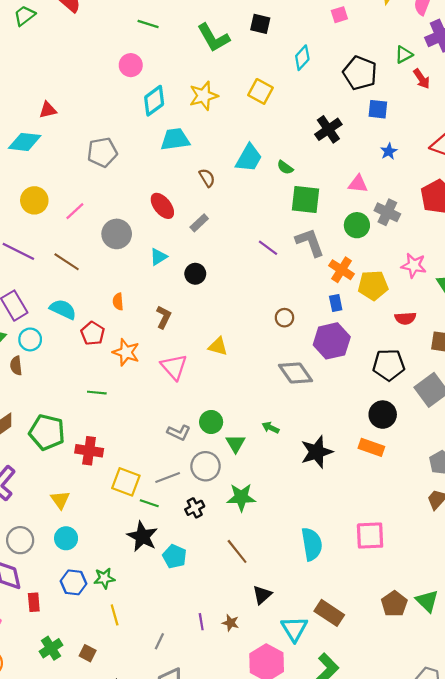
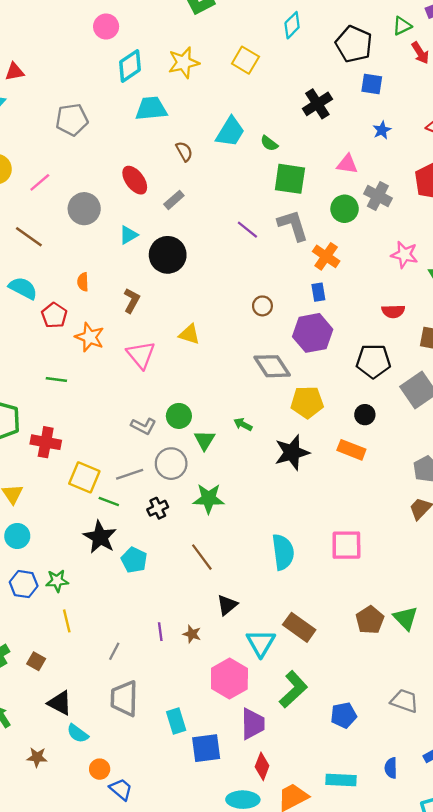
black circle: (195, 274) -> (168, 255), size x1.6
yellow pentagon: (373, 285) -> (307, 402), moved
black circle: (383, 415) -> (365, 415), size x0.7

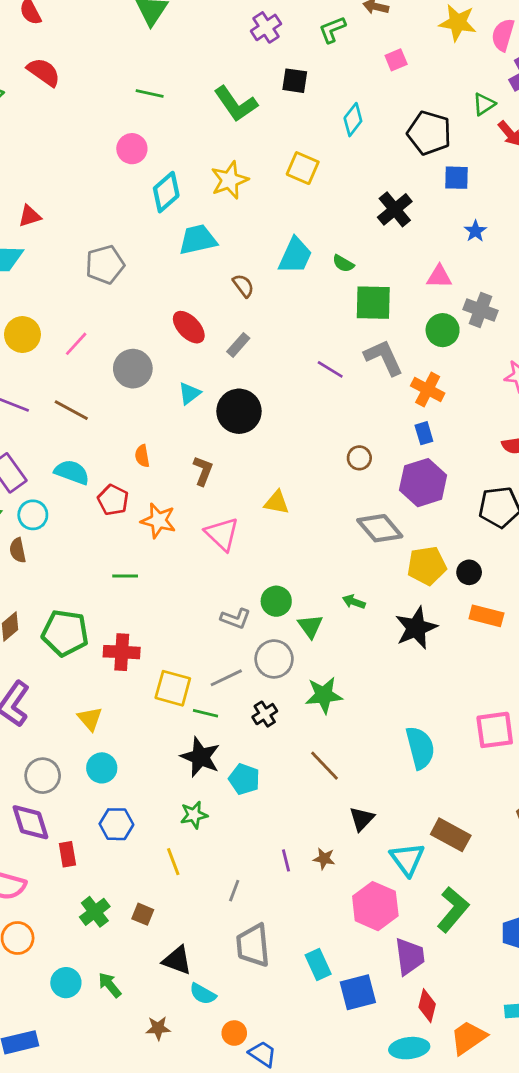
black circle: (365, 415) -> (469, 572), moved
green star: (57, 581) -> (194, 815), moved

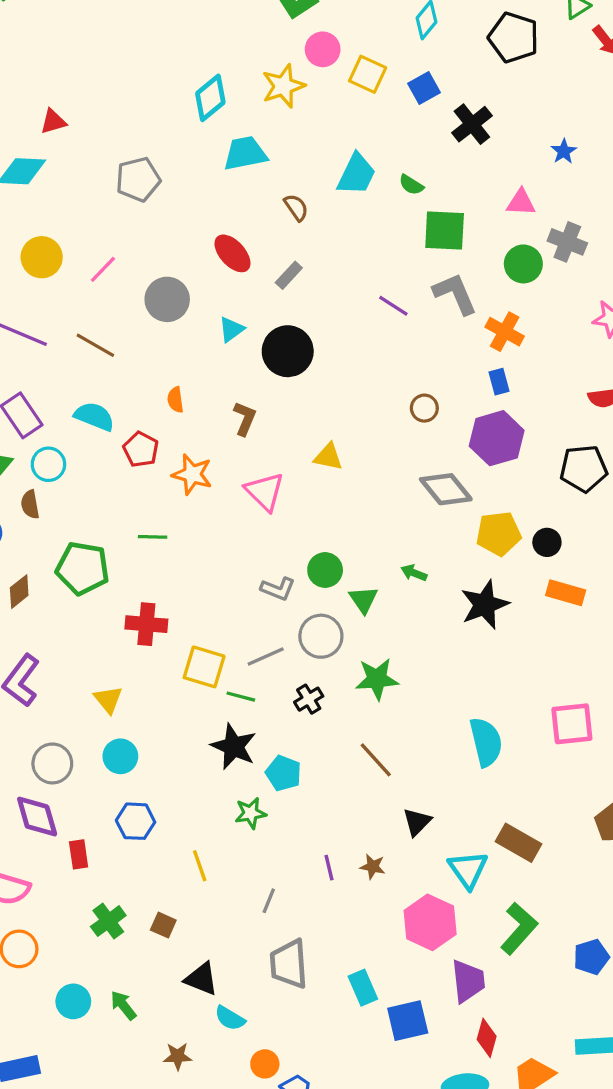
pink circle: (132, 149) -> (323, 49), moved
blue square: (456, 178) -> (424, 88), moved, turned -32
green pentagon: (65, 633) -> (83, 568), moved
green star: (194, 815) -> (251, 813), moved

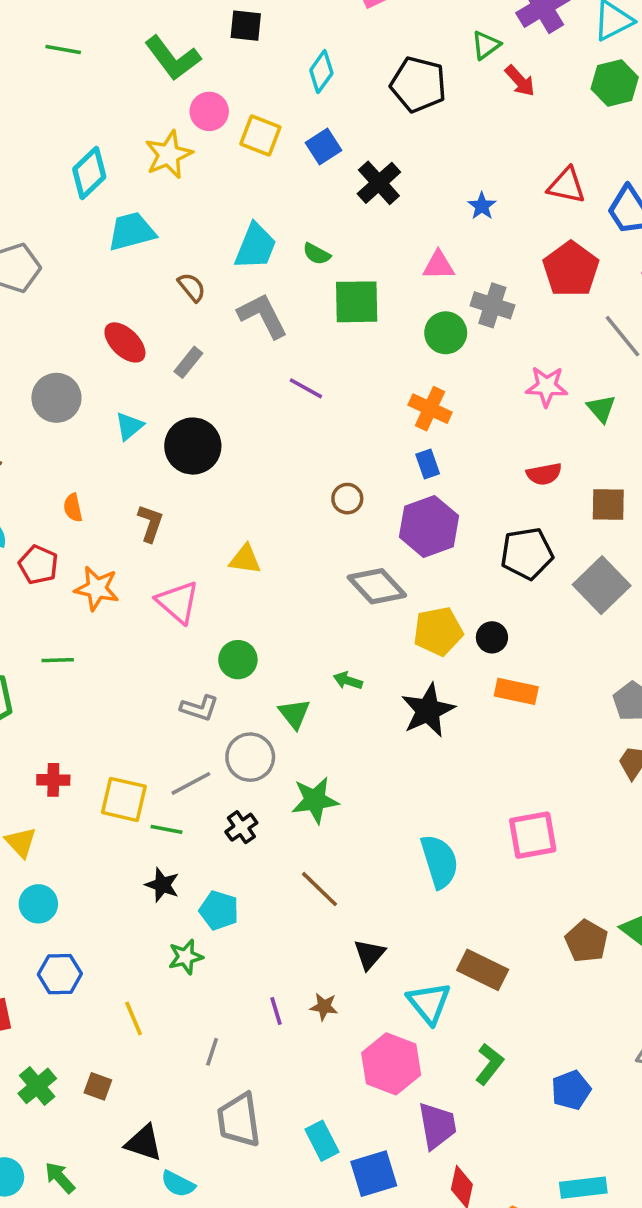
gray L-shape: (455, 294) -> (263, 316), moved
green circle: (325, 570) -> (238, 660), moved
red cross: (146, 624) -> (53, 780), moved, size x0.7
black star: (234, 747) -> (162, 885), size x0.7
green L-shape: (519, 928) -> (489, 1064), size x0.7

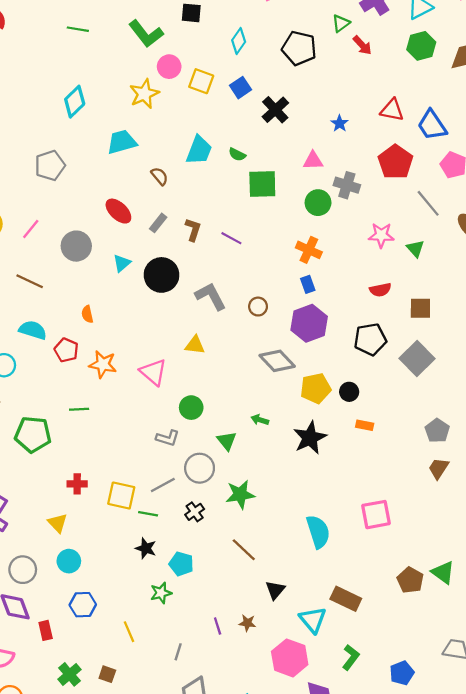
cyan diamond: (89, 173) -> (75, 102), moved
gray L-shape: (263, 316) -> (211, 296), moved
brown L-shape: (150, 523) -> (193, 230), moved
orange rectangle: (516, 691) -> (365, 425), size x0.7

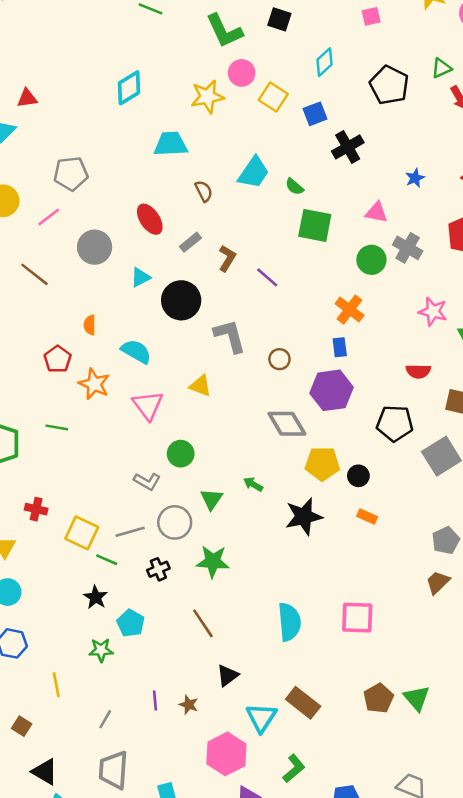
gray pentagon: (50, 165) -> (71, 174), moved
cyan semicircle: (33, 330) -> (136, 351), moved

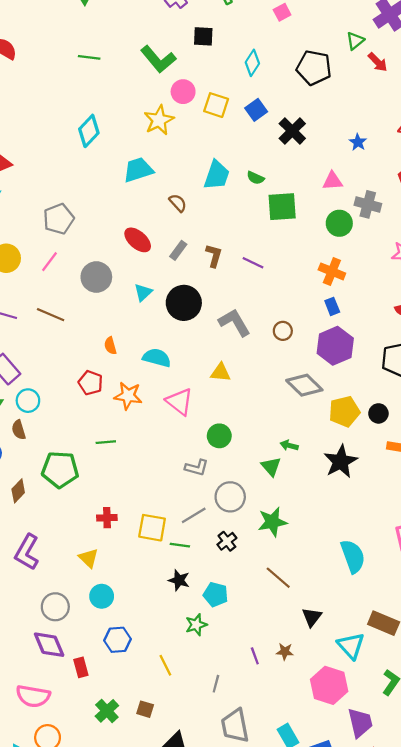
green triangle: (211, 499) -> (271, 467), moved

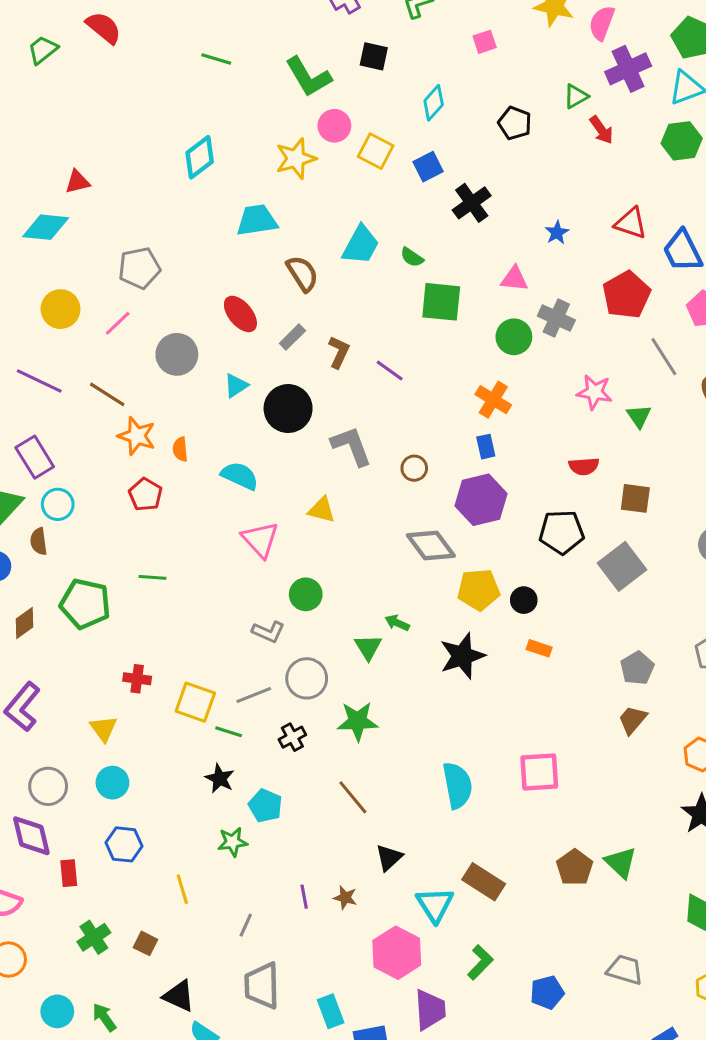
black pentagon: (314, 68) -> (515, 123), size x0.7
brown semicircle: (178, 203) -> (302, 273), size x1.4
orange star: (128, 396) -> (137, 436), moved

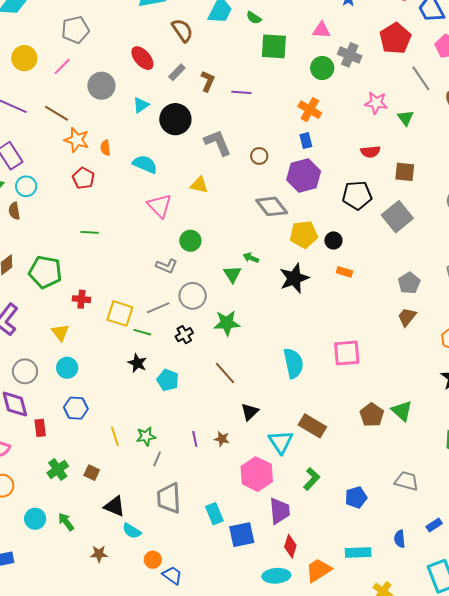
purple line: (390, 370) -> (241, 92), turned -30
green pentagon: (85, 604) -> (45, 272), moved
green star: (233, 842) -> (146, 436), moved

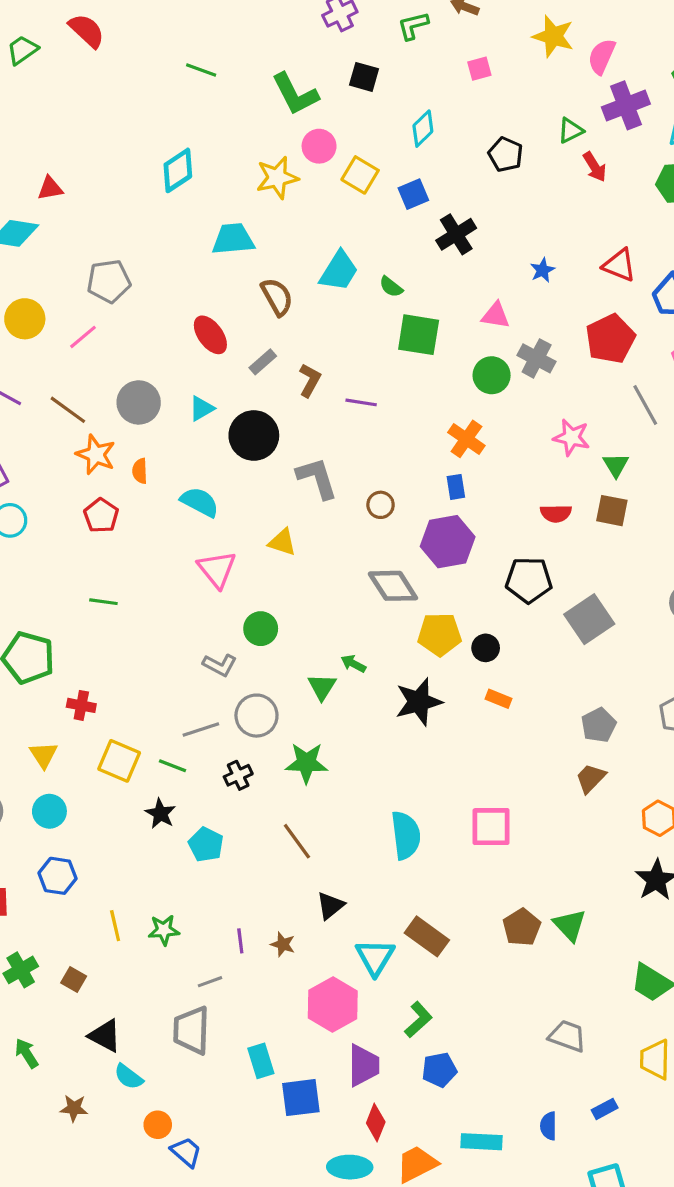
gray circle: (101, 86) -> (139, 402), moved
brown square: (405, 172) -> (612, 511), moved
yellow square: (120, 313) -> (119, 761), moved
gray line: (157, 459) -> (210, 982), moved, turned 42
blue pentagon: (356, 497) -> (439, 1070), moved

